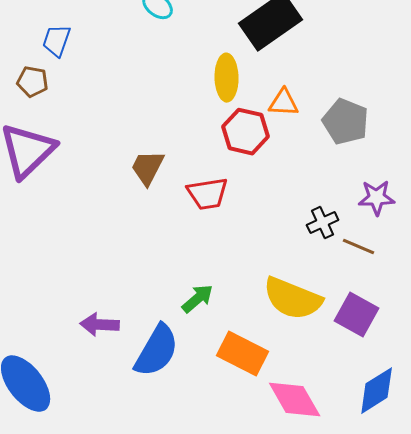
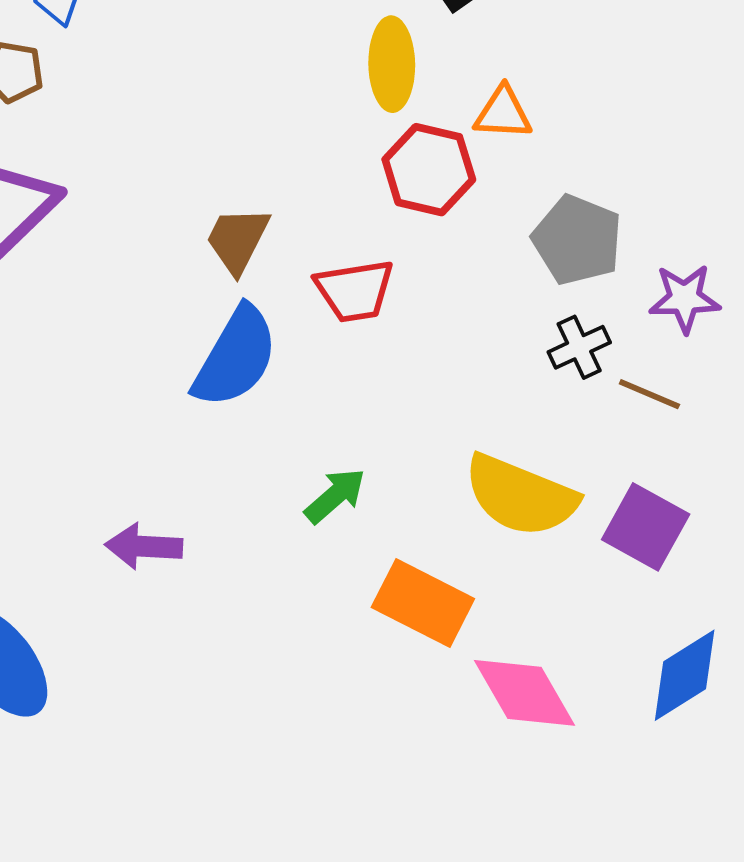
gray pentagon: (346, 122) -> (577, 240), moved
blue semicircle: (157, 351) -> (236, 357), moved

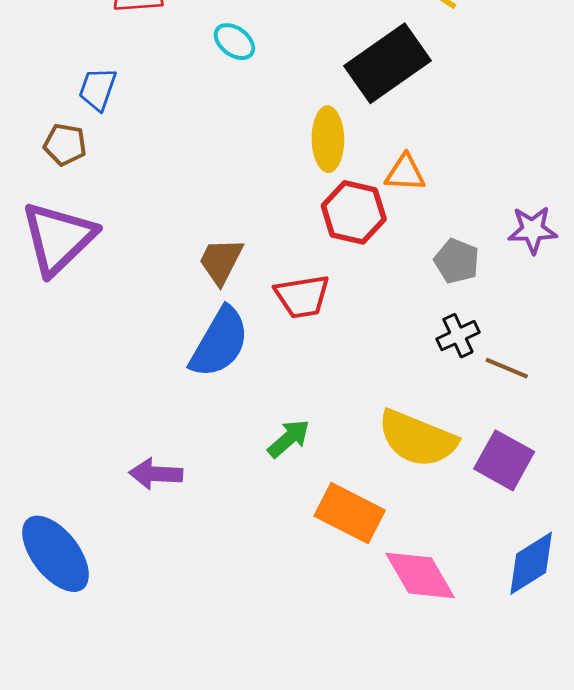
gray pentagon: (577, 240) -> (457, 261), size x0.7
purple star: (685, 298) -> (533, 230), moved

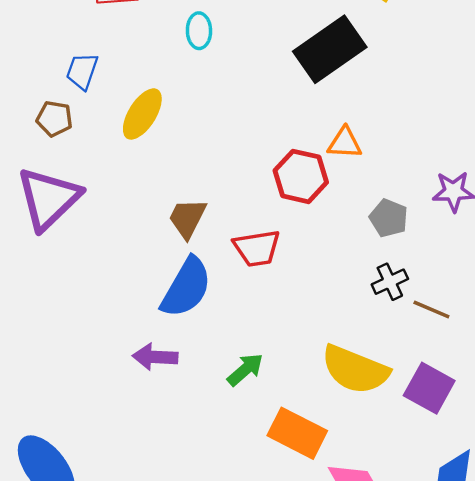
cyan ellipse: (234, 42) -> (199, 31), turned 52
yellow ellipse: (328, 139) -> (142, 114), moved, turned 33
purple arrow: (156, 474) -> (155, 357), moved

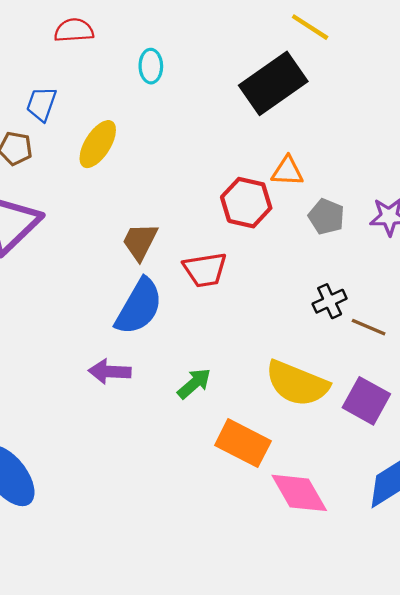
gray pentagon: (389, 218) -> (326, 217), moved

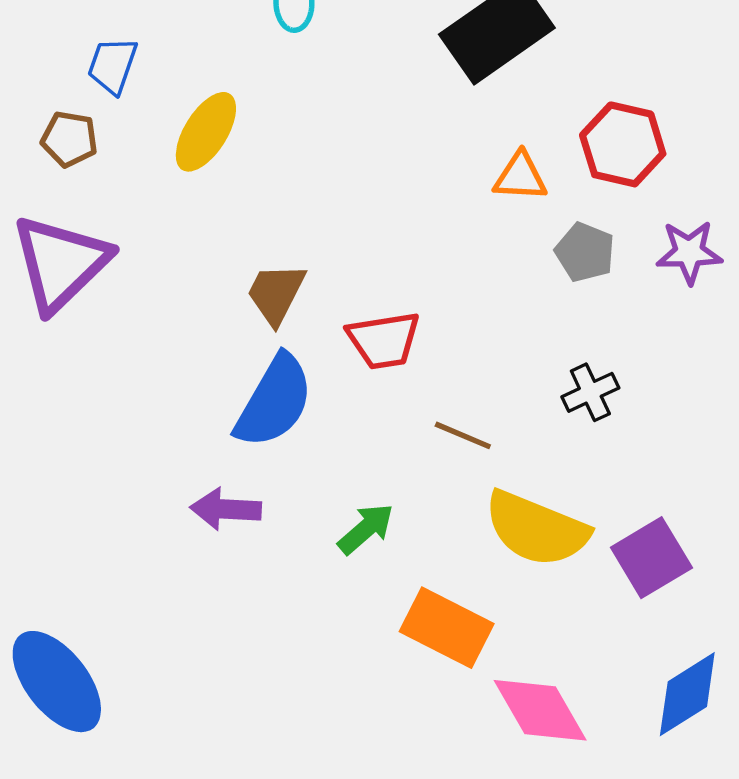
red hexagon: (246, 203) -> (623, 144), moved
brown line: (369, 327) -> (463, 435), moved
purple square: (366, 401) -> (651, 558), turned 30

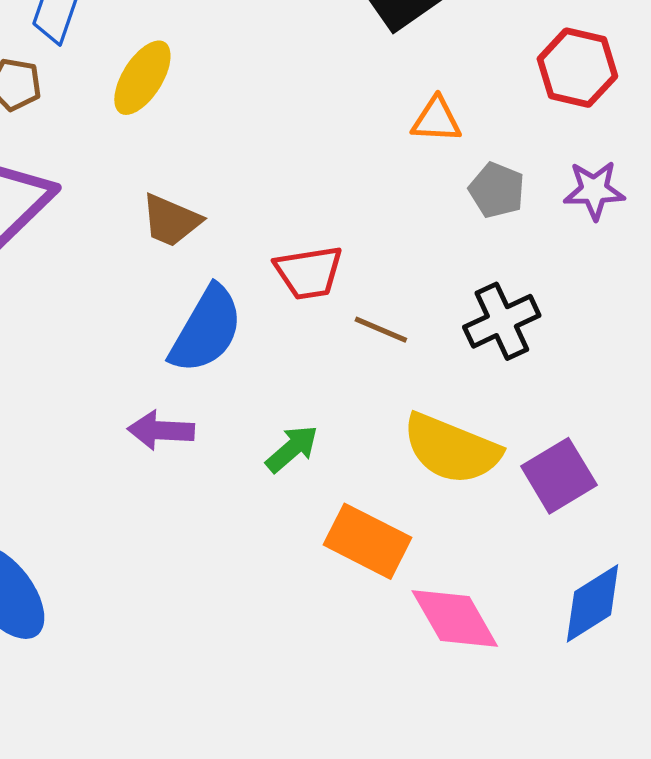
red hexagon: (623, 144) -> (577, 68), moved
brown trapezoid: (276, 294) -> (171, 220), moved, turned -94
black cross: (590, 392) -> (502, 321), size x1.4
brown line: (463, 435) -> (381, 330), moved

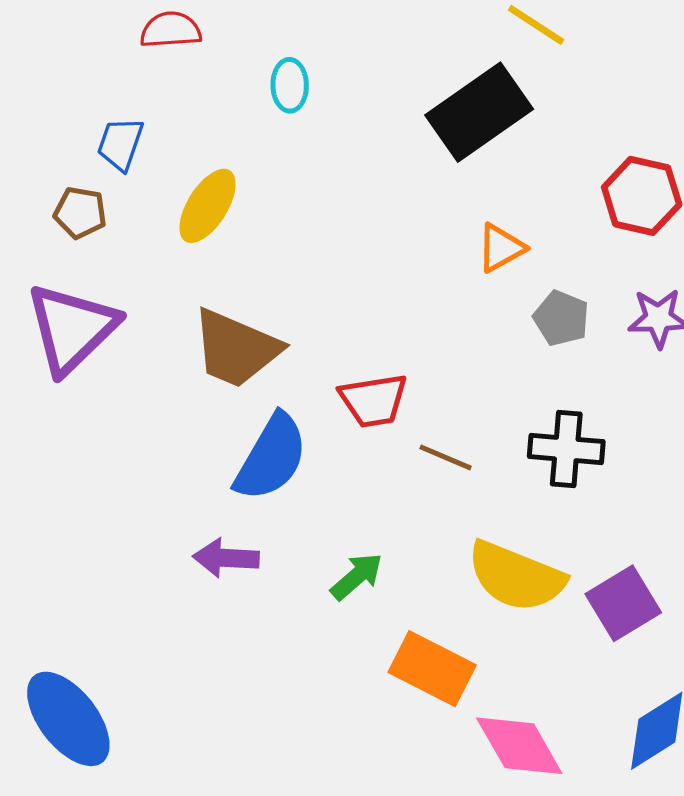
orange triangle: (436, 120) -> (501, 248), turned -32
brown trapezoid: (171, 220) -> (236, 348), size x1.5
black cross: (502, 321) -> (566, 449), turned 30

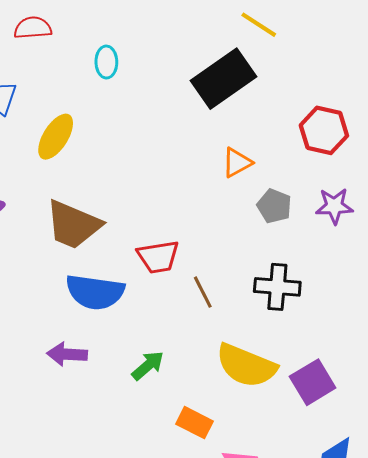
blue semicircle: (271, 457) -> (95, 292), turned 68
brown line: (446, 457) -> (203, 292), turned 40
orange rectangle: (432, 669) -> (194, 423), size x0.7

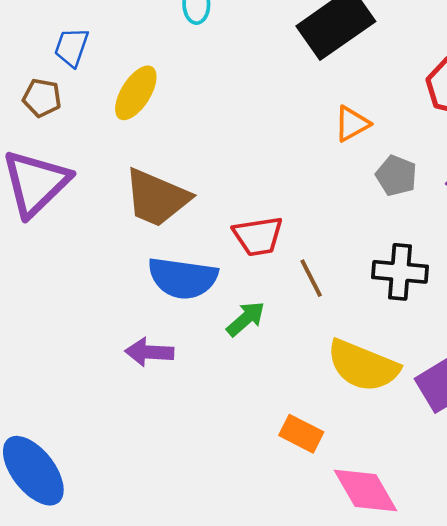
green arrow: (148, 366) -> (246, 319), moved

